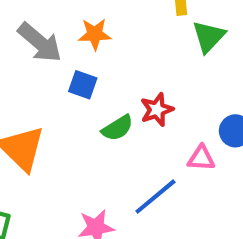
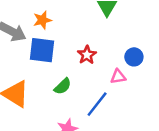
blue square: (83, 85) -> (42, 50), size x1.6
green semicircle: (117, 128) -> (63, 86), moved

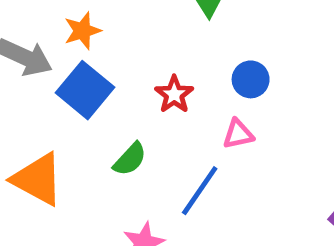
blue square: (42, 50) -> (85, 90), turned 36
blue circle: (134, 57) -> (251, 79), moved

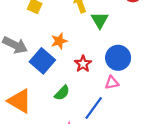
orange star: (82, 31) -> (59, 41), moved
blue circle: (251, 79) -> (118, 58), size x1.5

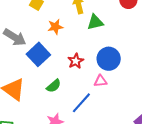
green triangle: (100, 20) -> (95, 22), turned 42
orange star: (59, 41) -> (55, 27), moved

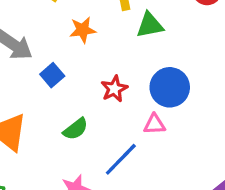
blue square: (38, 54) -> (52, 75), size x0.6

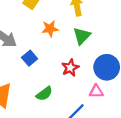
green triangle: (150, 25) -> (82, 36), moved, turned -36

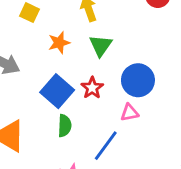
blue square: (30, 58) -> (57, 91), moved, size x1.6
green semicircle: (44, 94) -> (65, 126), turned -42

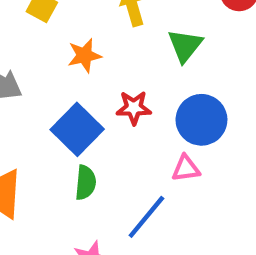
green triangle: (101, 46) -> (185, 46), moved
red star: (92, 88) -> (134, 108), moved, turned 30

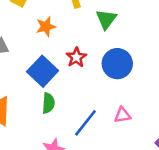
red star: (134, 108) -> (76, 57), turned -30
pink triangle: (186, 168) -> (122, 115), moved

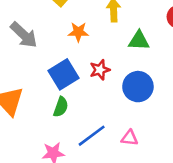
green triangle: (106, 19) -> (139, 41), turned 40

